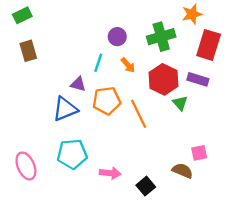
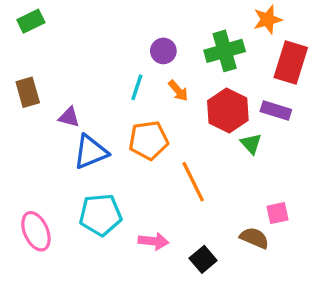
brown rectangle: (28, 51) -> (28, 92), moved
purple triangle: (78, 84) -> (69, 117), moved
orange line: (139, 114) -> (193, 182), moved

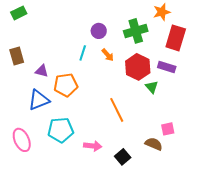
orange pentagon: (148, 140) -> (66, 85), moved
blue triangle: (91, 152) -> (39, 100), moved

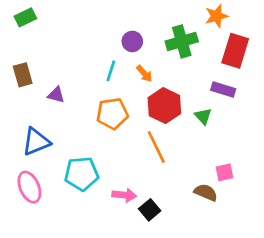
red hexagon: (138, 67) -> (164, 106), moved
orange pentagon: (66, 85) -> (112, 114), moved
blue triangle: (39, 100) -> (36, 142), moved
black square: (123, 157) -> (150, 210), moved

